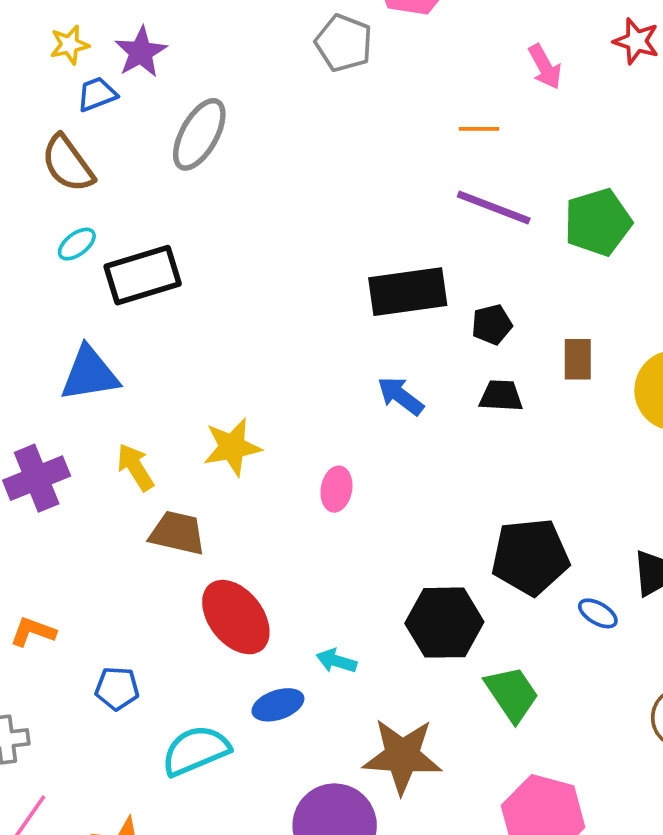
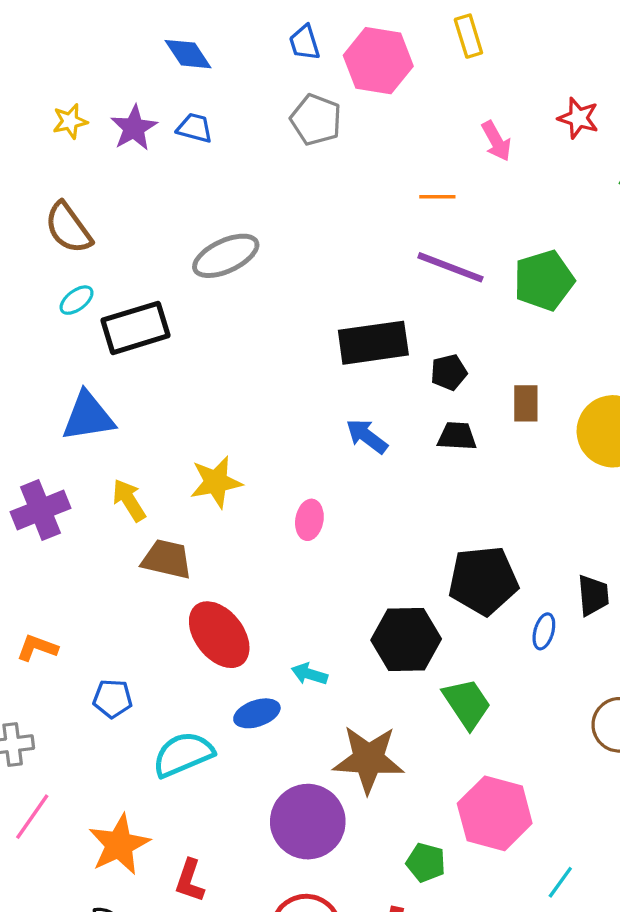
blue trapezoid: (97, 94) -> (195, 128), moved, turned 36
gray ellipse: (199, 134) -> (226, 256), moved, turned 36
blue ellipse: (598, 613) -> (544, 631), turned 76

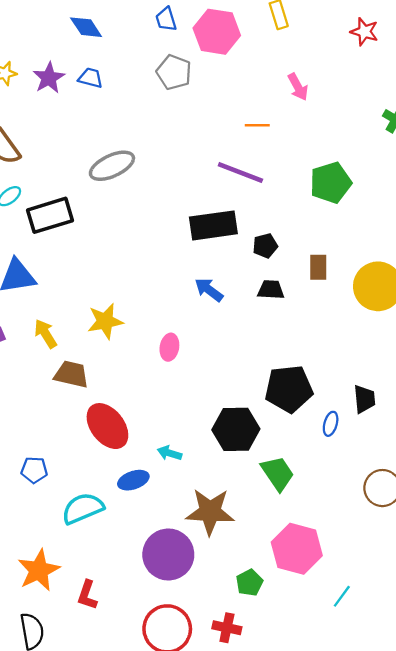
red star: (578, 118) -> (364, 32), moved
purple line: (450, 267) -> (240, 173), moved
green pentagon: (426, 863) -> (249, 583), turned 30

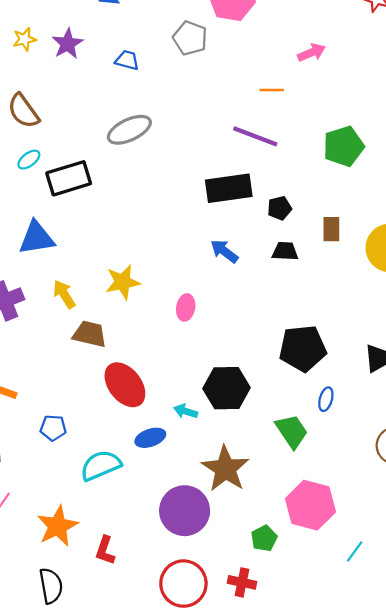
blue trapezoid: (91, 78) -> (127, 60), moved
pink arrow: (298, 87) -> (312, 52), turned -84
blue ellipse: (331, 424) -> (326, 399), moved
black hexagon: (236, 429) -> (227, 388), moved
brown star: (210, 512) -> (225, 469), turned 30

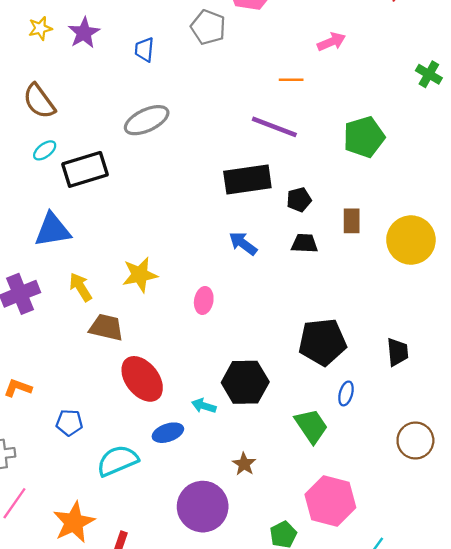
blue trapezoid: (127, 60) -> (144, 50), turned -100
brown star: (225, 469) -> (244, 464), size x0.5

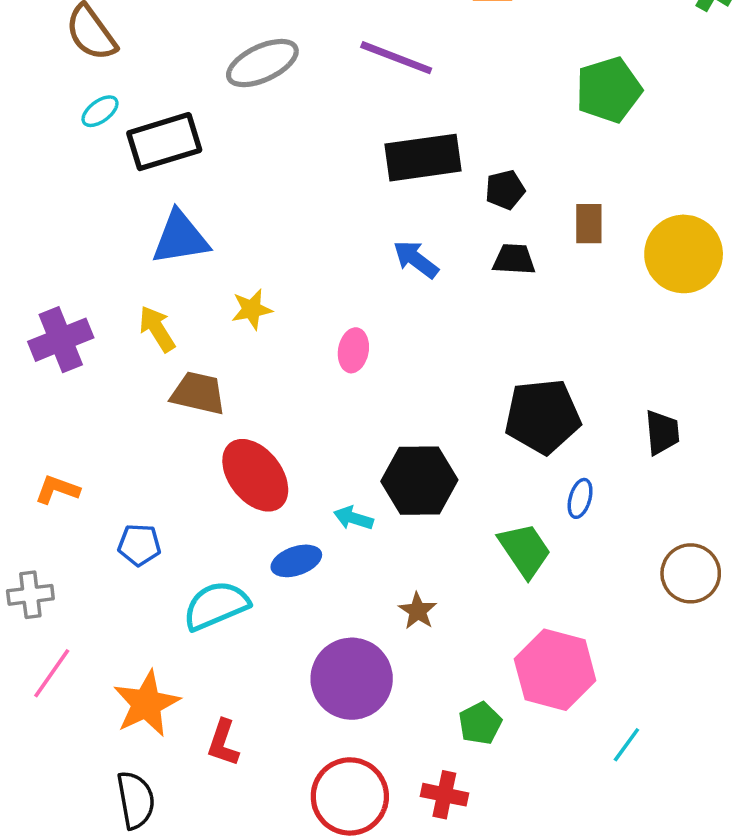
purple line: (274, 127) -> (396, 58), moved
blue triangle: (53, 230) -> (180, 238), moved
yellow star: (140, 275) -> (252, 309), size x0.7

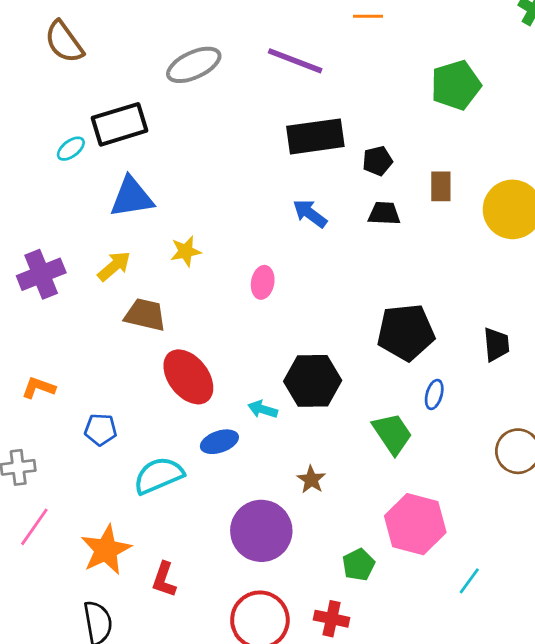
cyan ellipse: (100, 111) -> (71, 149), moved
yellow arrow: (157, 329) -> (114, 266), turned 81

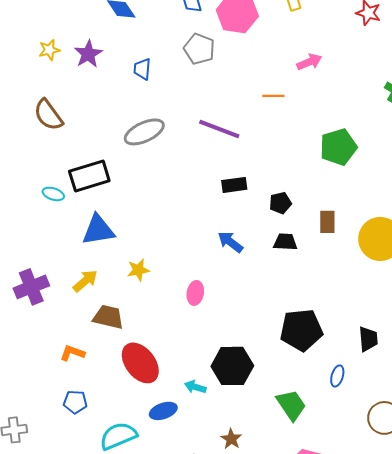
black rectangle: (315, 136) -> (234, 185), size x0.6
cyan ellipse: (71, 149) -> (53, 194), turned 55
orange L-shape: (38, 388) -> (72, 353), moved
blue ellipse: (434, 394) -> (337, 376), moved

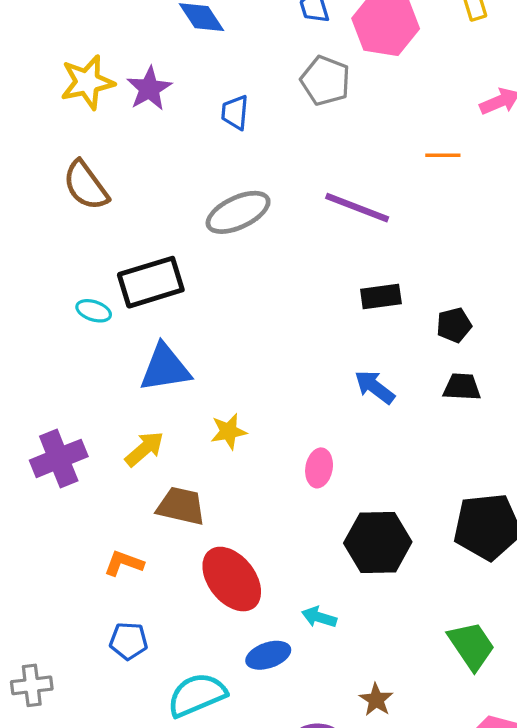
yellow star: (49, 50) -> (87, 82), size x1.6
black hexagon: (232, 366) -> (378, 543), moved

